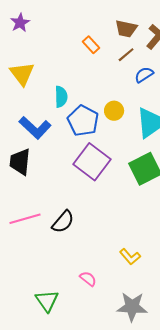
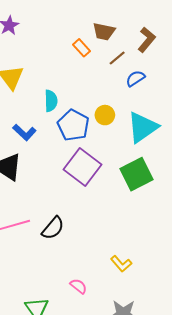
brown trapezoid: (126, 29) -> (104, 32), moved
blue L-shape: (35, 128) -> (24, 132), size x0.7

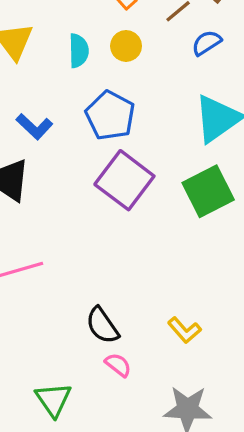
cyan semicircle: (51, 101) -> (79, 51), moved
yellow circle: (105, 115) -> (126, 46), moved
black semicircle: (53, 228) -> (102, 325), moved, turned 105

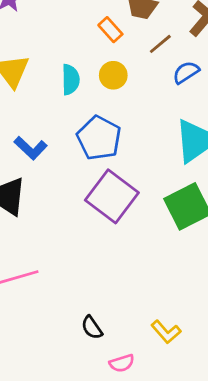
black semicircle: (102, 325) -> (92, 328), size x0.7
pink semicircle: (118, 365) -> (122, 363), moved, turned 125

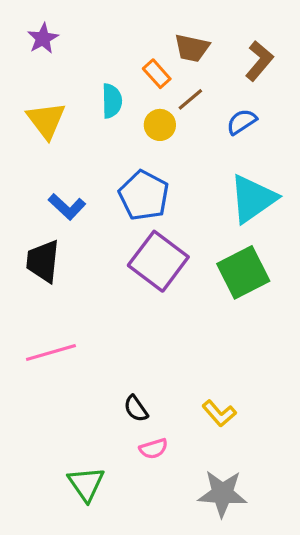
brown line: (160, 44) -> (190, 99), moved
cyan semicircle: (70, 80) -> (112, 101), moved
pink semicircle: (122, 363) -> (153, 449), moved

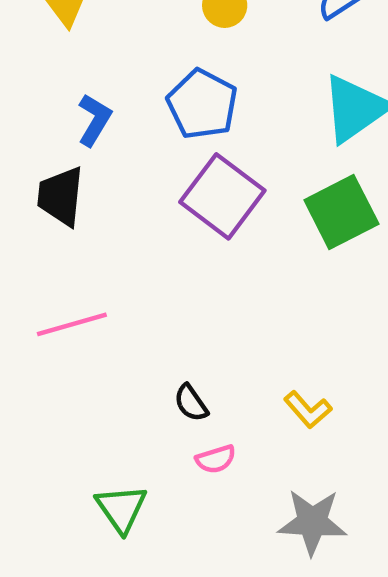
blue L-shape: (67, 207) -> (94, 120), turned -102

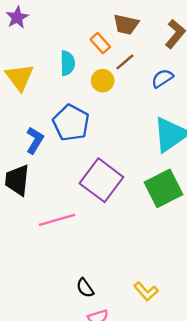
blue pentagon: (202, 104) -> (71, 123), moved
pink line: (72, 324) -> (57, 220), moved

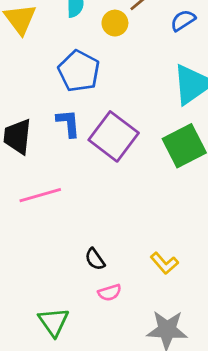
blue L-shape: (35, 140) -> (68, 123), moved, turned -36
pink line: (57, 220) -> (40, 195), moved

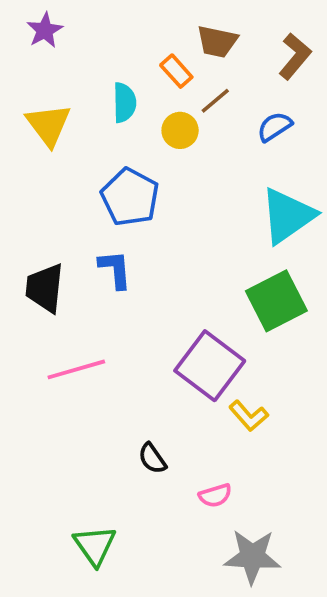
purple square: (114, 136) -> (210, 366), moved
yellow L-shape: (164, 263) -> (249, 416), moved
pink semicircle: (110, 293) -> (215, 495), moved

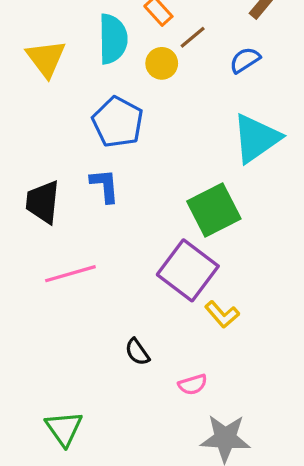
cyan semicircle: (124, 103) -> (113, 39), size x1.4
green square: (276, 301) -> (214, 210), moved
green triangle: (95, 545) -> (64, 428), moved

